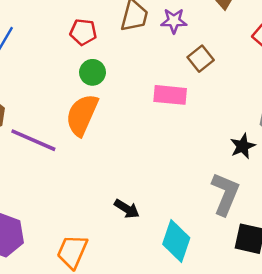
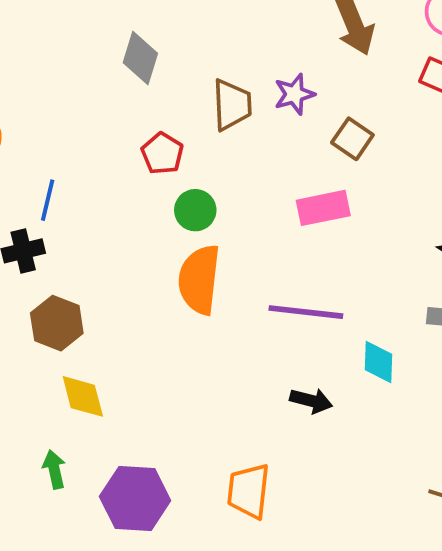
red pentagon: (83, 32) -> (162, 153), turned -30
purple line: (33, 140) -> (306, 312), moved
cyan diamond: (176, 241) -> (379, 362), moved, size x0.7

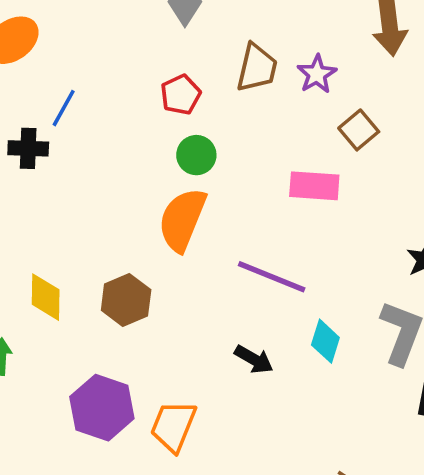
purple star: (294, 94) -> (317, 74), turned -30
brown hexagon: (57, 323) -> (126, 300), moved
purple hexagon: (135, 499) -> (102, 408), moved

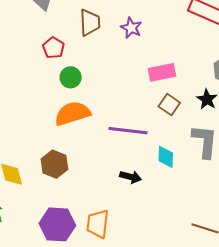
purple star: (317, 74) -> (131, 28), moved
brown square: (359, 130) -> (169, 105), moved
pink rectangle: (314, 186) -> (162, 72), moved
orange semicircle: (182, 220) -> (72, 114), turned 66

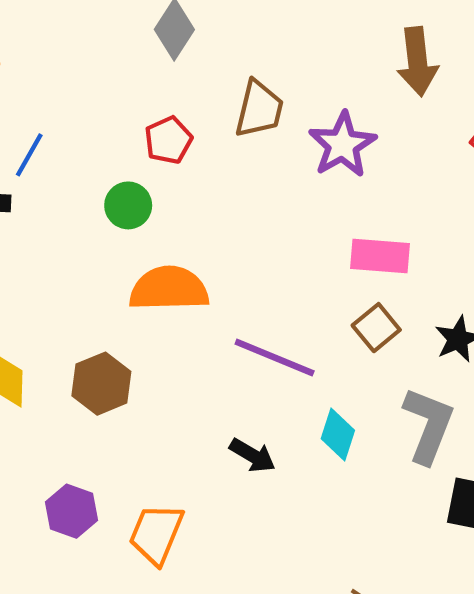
purple star: (131, 28) -> (342, 145), size x1.4
green circle: (71, 77) -> (128, 205), moved
purple hexagon: (57, 224) -> (72, 511), size x0.7

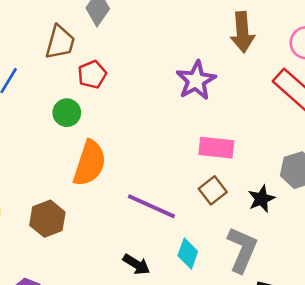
brown trapezoid: (259, 109) -> (60, 42), moved
orange semicircle: (169, 289) -> (90, 163), turned 108

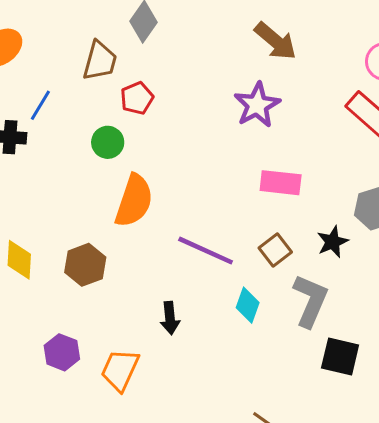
brown arrow: (242, 32) -> (275, 41), moved, turned -45
brown square: (213, 190) -> (275, 250), moved
black arrow: (136, 264) -> (170, 318), moved, turned 52

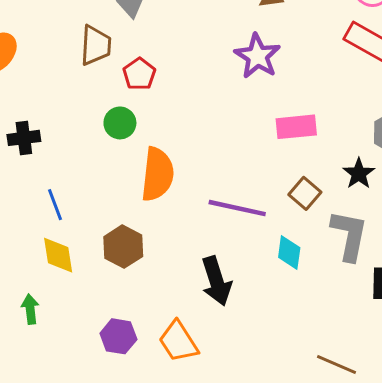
blue line: (40, 105) -> (55, 205), moved, turned -40
black arrow: (170, 318) -> (216, 281), size x1.5
orange trapezoid: (120, 370) -> (178, 342), turned -45

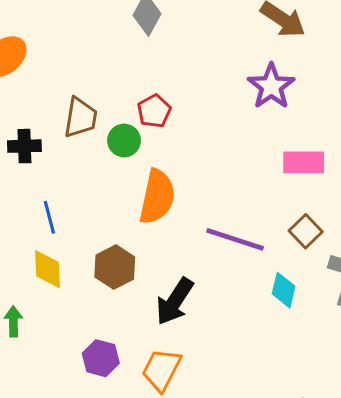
brown trapezoid: (96, 45) -> (81, 118), moved
red pentagon: (139, 74) -> (154, 111), moved
black arrow: (216, 281) -> (175, 301), moved, turned 45
orange trapezoid: (178, 342) -> (161, 370), turned 54

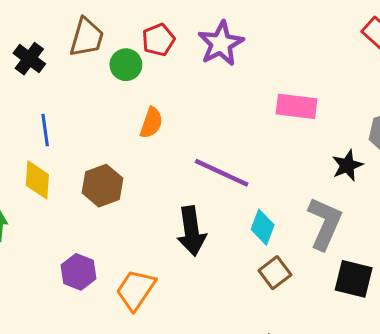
purple star: (271, 86) -> (221, 44), moved
black cross: (24, 146) -> (29, 59), turned 32
orange semicircle: (157, 197) -> (151, 123), size x0.6
brown square: (306, 231) -> (275, 273), moved
black arrow: (175, 301) -> (191, 231), moved, turned -48

